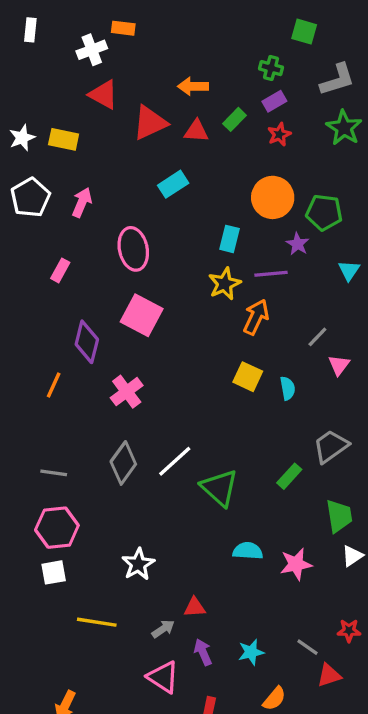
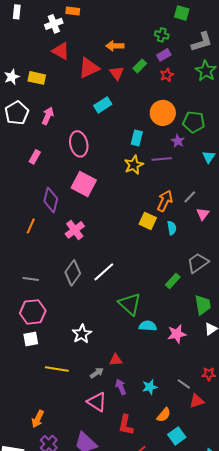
red triangle: (196, 131) -> (117, 73), turned 49
orange arrow: (256, 317) -> (165, 201), moved
green triangle: (220, 488) -> (130, 304), moved

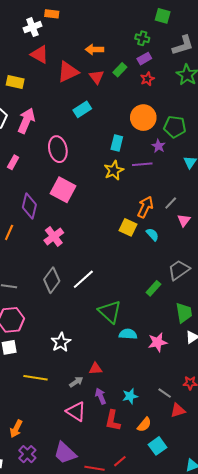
pink arrow: (48, 116) -> (26, 121), size x1.4
cyan semicircle: (172, 228) -> (152, 234), turned -32
red L-shape: (126, 425) -> (113, 421), moved

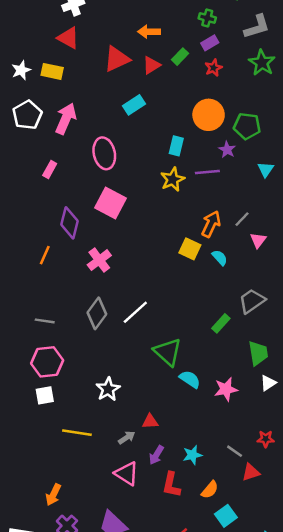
red triangle: (40, 55) -> (68, 38), moved
red triangle: (96, 77) -> (151, 65), turned 35
cyan semicircle: (128, 334) -> (190, 379), turned 30
purple arrow: (101, 396) -> (156, 455), turned -126

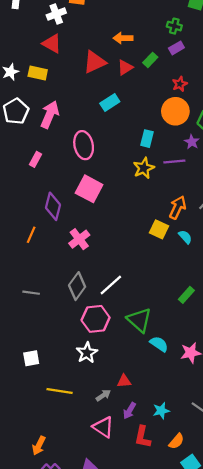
red star: (213, 68) -> (180, 84), moved
pink hexagon: (47, 362) -> (96, 319), moved

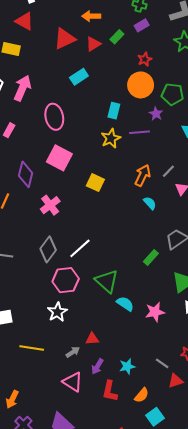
yellow square: (159, 229) -> (95, 183), moved

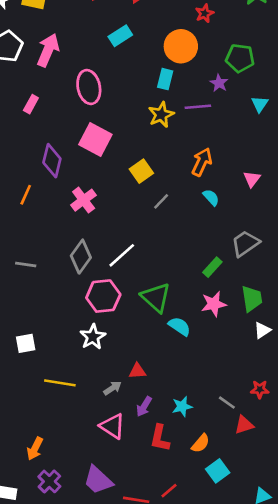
orange circle: (141, 85) -> (181, 46), moved
gray line: (168, 171) -> (161, 201), moved
yellow square: (95, 183) -> (141, 171), turned 30
pink star: (155, 312) -> (214, 304), moved

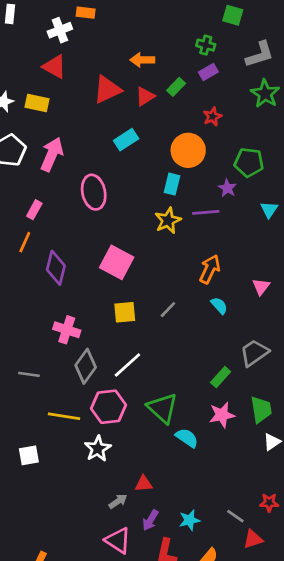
pink square: (95, 140) -> (117, 262), moved
yellow square: (141, 171) -> (125, 312), moved, turned 30
orange line: (26, 195) -> (25, 242), moved
pink cross: (84, 200) -> (67, 330), moved, turned -35
yellow line: (60, 383) -> (64, 416), moved

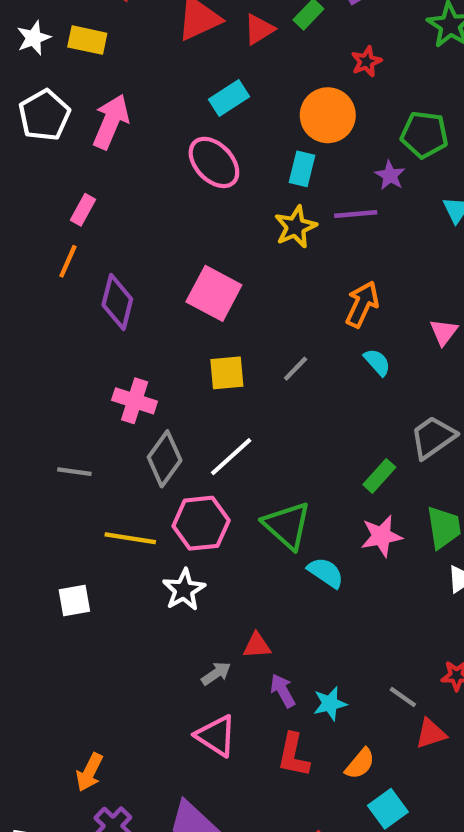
pink ellipse: (94, 192) -> (214, 162), moved, turned -32
purple arrow: (150, 520) -> (283, 691), moved, turned 120

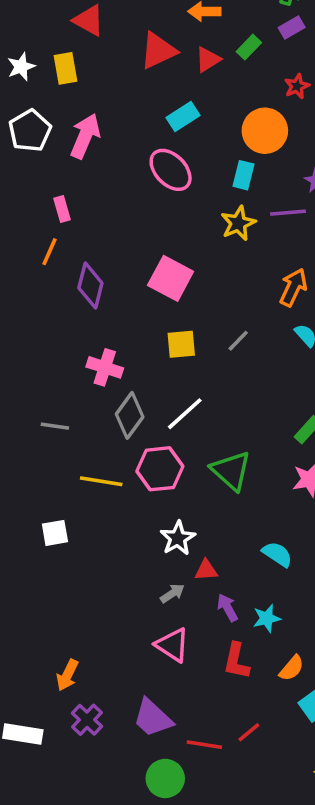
yellow rectangle: (87, 40) -> (66, 68), turned 68
pink rectangle: (83, 210) -> (62, 209), turned -45
cyan semicircle: (326, 573) -> (277, 554), moved
white star: (184, 590) -> (178, 538), moved

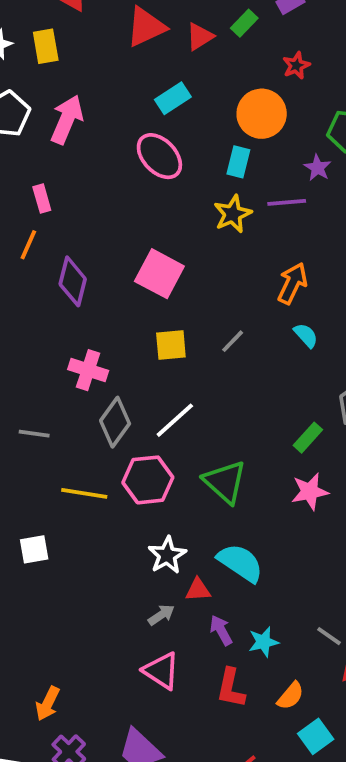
cyan semicircle: (277, 554) -> (240, 563), moved, size x1.4

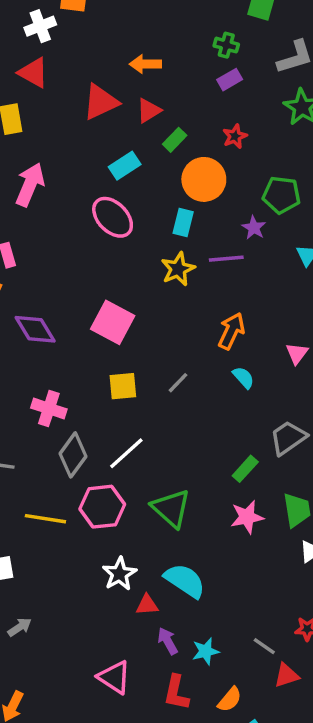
green rectangle: (244, 23) -> (175, 140), moved
purple diamond: (73, 281) -> (35, 329), turned -45
gray arrow: (161, 615) -> (20, 627), moved

